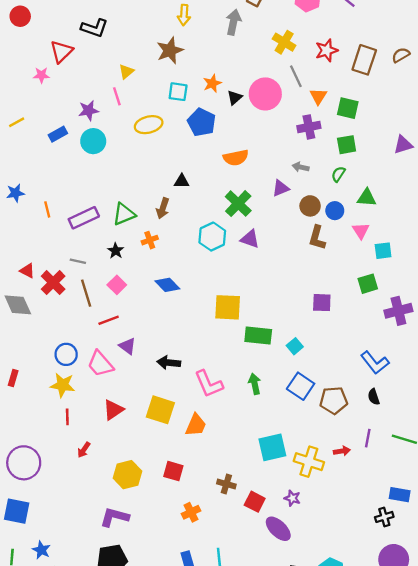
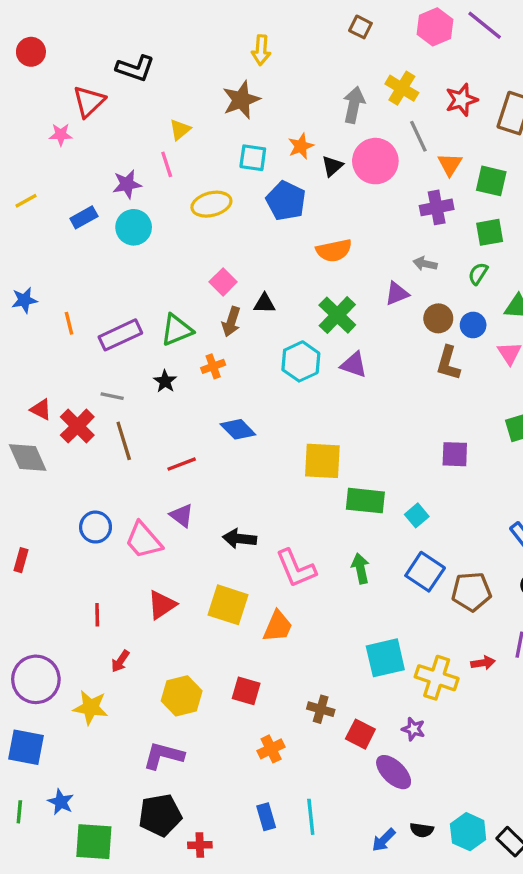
gray arrow: (233, 22) -> (354, 105), moved
black triangle: (182, 181) -> (264, 303), moved
pink square: (117, 285) -> (223, 282), moved
red line: (109, 320) -> (182, 464), moved
yellow star: (63, 385) -> (91, 708), moved

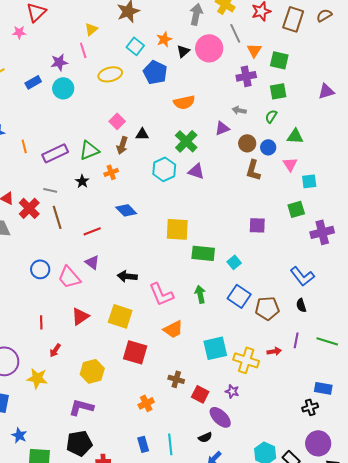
cyan square: (253, 158) -> (135, 46), turned 30
orange trapezoid: (278, 626) -> (173, 329), moved, turned 40
red square: (246, 691) -> (135, 352), moved, size x1.4
black semicircle: (422, 830) -> (205, 437), moved, turned -32

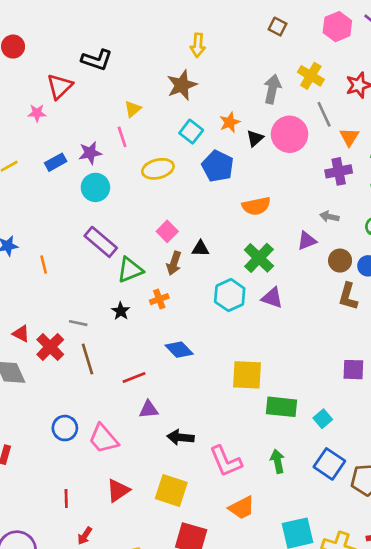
blue rectangle: (33, 82) -> (56, 162), moved
purple rectangle: (55, 153) -> (101, 242), moved, turned 65
purple triangle: (92, 262) -> (149, 409), moved, turned -42

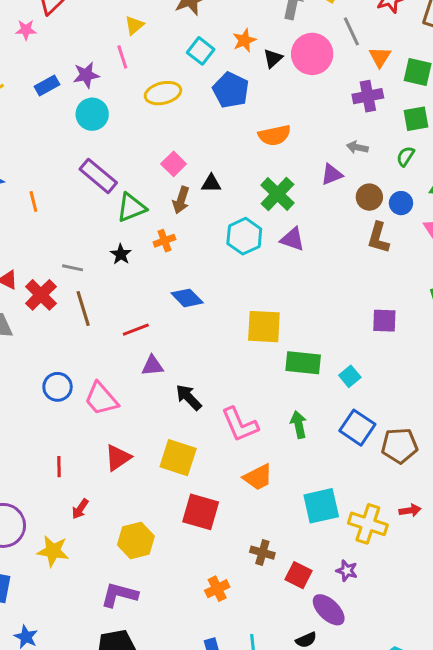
black arrow: (181, 437) -> (189, 397), turned 40

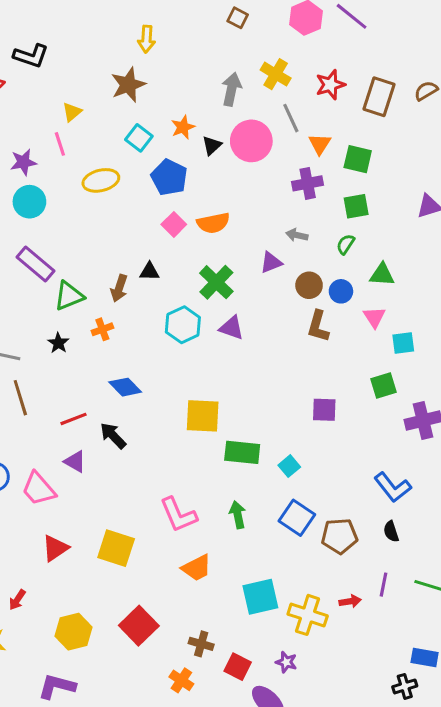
pink square: (174, 164) -> (174, 224), moved
purple triangle: (152, 366) -> (75, 462), moved, turned 35
black arrow: (189, 397) -> (113, 436), moved
red square: (201, 512) -> (139, 626), moved, turned 30
orange cross: (217, 589) -> (181, 680), moved, turned -30

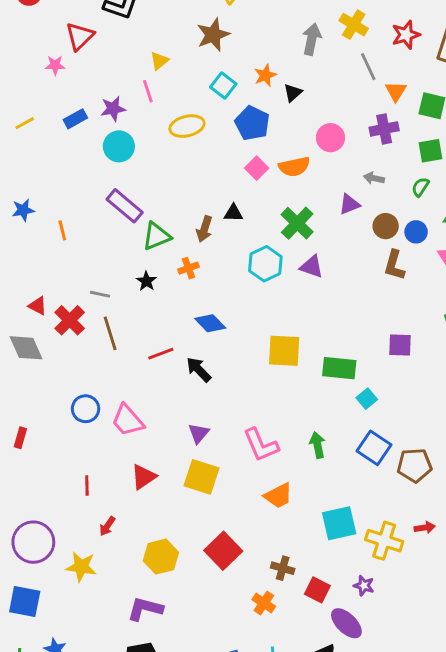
pink circle: (251, 141) -> (331, 138), moved, size x0.7
green rectangle: (242, 452) -> (339, 368), moved
purple triangle: (75, 462) -> (199, 433), moved, turned 40

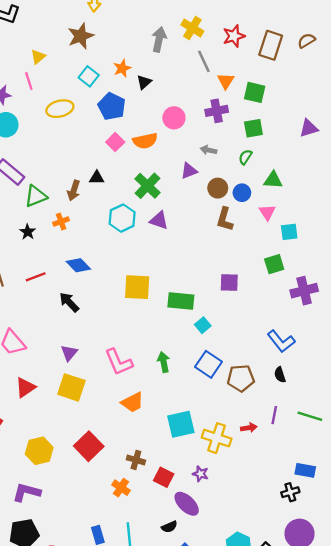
red line: (161, 354) -> (36, 277), moved

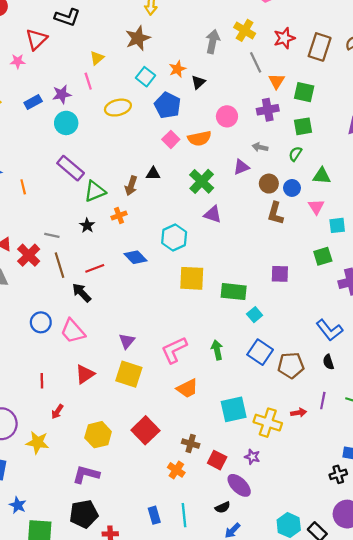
cyan hexagon: (122, 218) -> (174, 238), moved
black arrow: (69, 302) -> (82, 293), moved
pink L-shape: (119, 362) -> (174, 350), turned 88

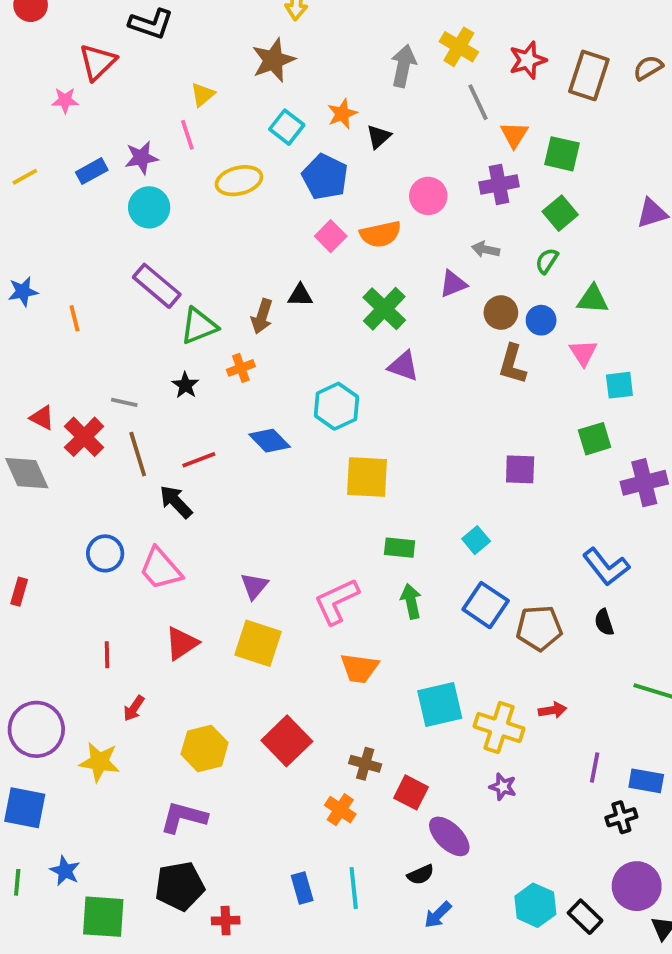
green square: (303, 126) -> (560, 213), turned -30
green rectangle: (234, 292) -> (400, 548), moved, size x0.7
orange trapezoid: (187, 388) -> (359, 668), turned 35
purple line: (323, 401) -> (595, 768), moved
purple star: (252, 457) -> (503, 787), moved

